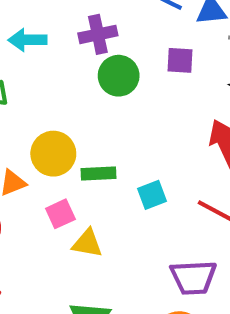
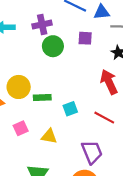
pink square: (60, 214) -> (21, 128), moved
yellow triangle: (87, 243) -> (49, 136), moved
purple trapezoid: (193, 277) -> (92, 152), turned -110

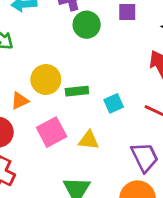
pink square: (21, 128) -> (52, 132), size x1.5

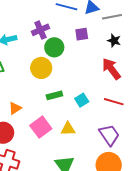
yellow circle: (46, 79) -> (41, 68), moved

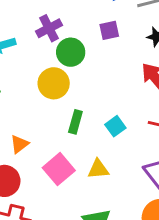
green rectangle: (54, 95) -> (75, 122), turned -56

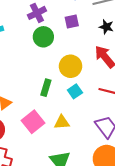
purple cross: (49, 28) -> (37, 13), moved
yellow circle: (54, 83) -> (71, 66), moved

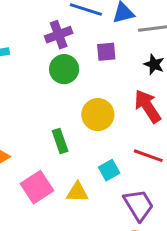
green rectangle: (46, 88) -> (60, 141), turned -42
cyan square: (75, 91) -> (109, 170), moved

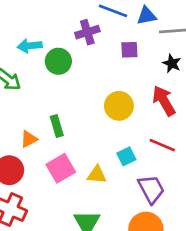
green circle: (64, 69) -> (58, 61), moved
green rectangle: (60, 141) -> (57, 126), moved

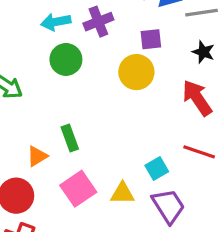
cyan arrow: (30, 46) -> (56, 22), moved
yellow circle: (119, 106) -> (136, 72), moved
purple trapezoid: (151, 189) -> (168, 206), moved

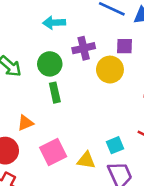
purple cross: (98, 22) -> (84, 48), moved
green circle: (66, 59) -> (50, 64), moved
green rectangle: (70, 138) -> (55, 93), moved

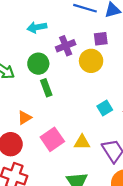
cyan square: (115, 145) -> (105, 108), moved

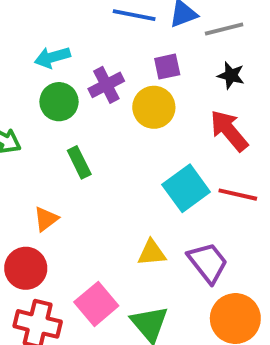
green circle: (38, 64) -> (59, 102), moved
cyan square: (105, 108) -> (186, 188), size x1.6
pink square: (52, 139) -> (96, 304), moved

